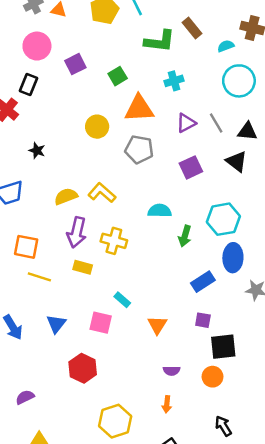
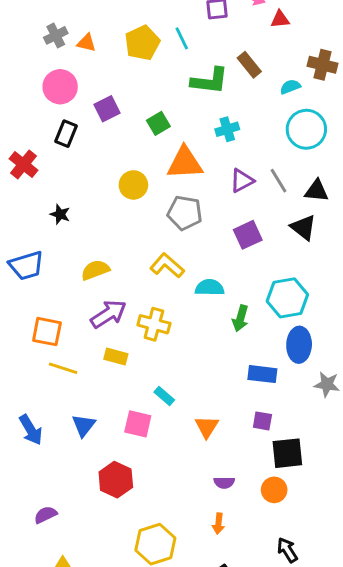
black rectangle: (29, 84) -> (66, 134), moved
yellow L-shape: (102, 193) -> (167, 266), moved
purple arrow: (77, 232) -> (108, 314), turned -136
blue rectangle: (203, 282) -> (262, 374), turned 40

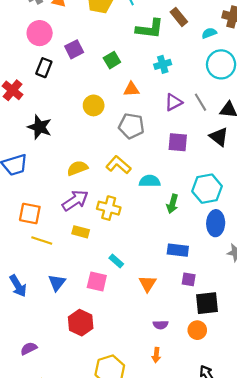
orange triangle: (185, 163) -> (131, 89), size x0.6
black star: (60, 214) -> (40, 127), size x1.6
purple square: (248, 235) -> (178, 142), turned 30
yellow semicircle: (95, 270) -> (77, 168), moved
blue rectangle: (262, 374) -> (178, 250), moved

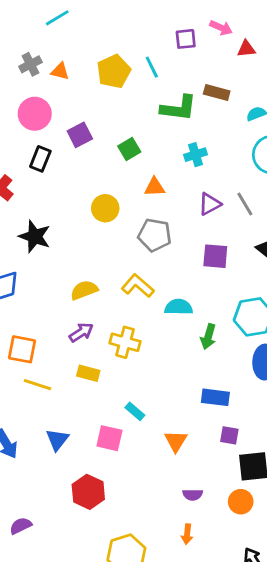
brown rectangle: (179, 17) -> (217, 93), turned -36
purple arrow: (75, 201) -> (81, 332), size x0.7

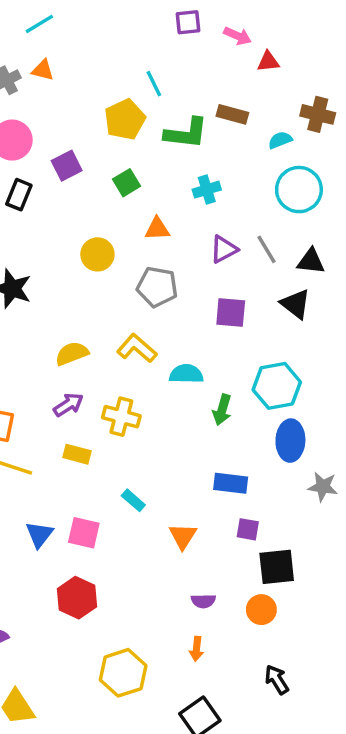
purple square: (186, 39) -> (188, 22), moved
orange triangle: (60, 71) -> (43, 70), moved
yellow pentagon: (114, 71) -> (125, 120), moved
pink square: (109, 438) -> (84, 533), moved

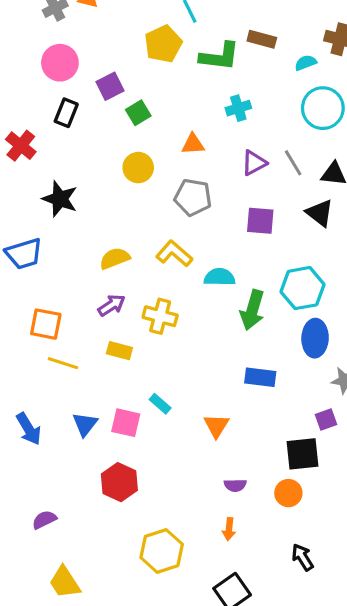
green square: (126, 183) -> (138, 113), moved
green arrow: (222, 410) -> (252, 310), size x1.4
cyan rectangle: (133, 500) -> (160, 404), moved
purple square: (248, 529) -> (326, 420), moved, turned -30

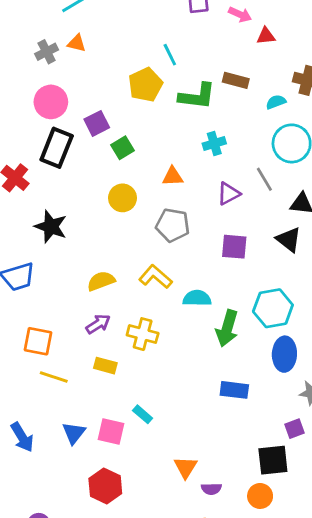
black rectangle: (66, 113) -> (57, 148), size x1.5
gray line: (293, 163) -> (264, 179), moved
orange triangle: (216, 426) -> (186, 467), moved

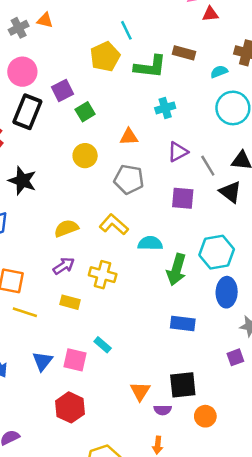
gray line: (264, 179) -> (208, 166), moved
black square: (273, 460) -> (183, 385), moved

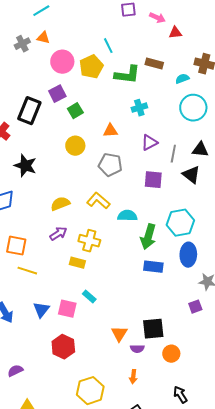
pink circle: (22, 72) -> (62, 62), moved
gray line: (208, 166) -> (173, 154), turned 42
yellow rectangle: (70, 302) -> (77, 263), moved
blue rectangle: (183, 324) -> (153, 267), moved

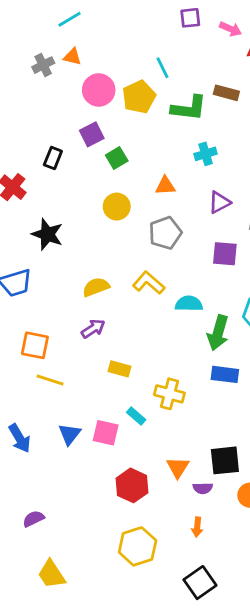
black rectangle: (29, 111) -> (53, 158), size x0.6
gray pentagon: (110, 165) -> (165, 233), turned -30
yellow cross: (89, 241) -> (169, 394), moved
red hexagon: (63, 347) -> (132, 485), moved

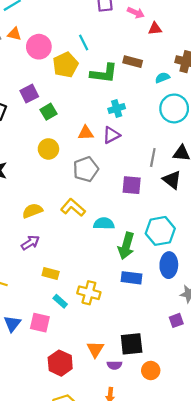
pink circle: (99, 90) -> (39, 47), moved
purple triangle: (219, 202) -> (111, 135), moved
cyan rectangle: (136, 416) -> (60, 301), moved

